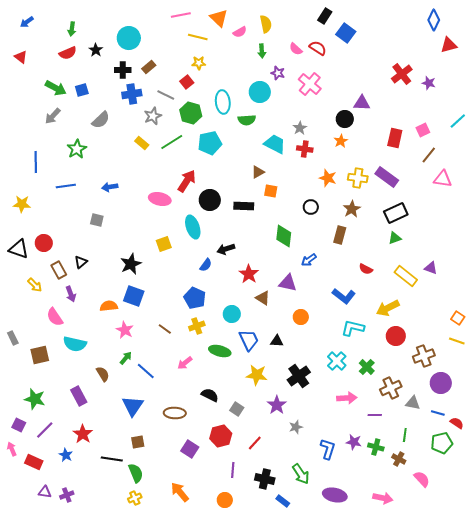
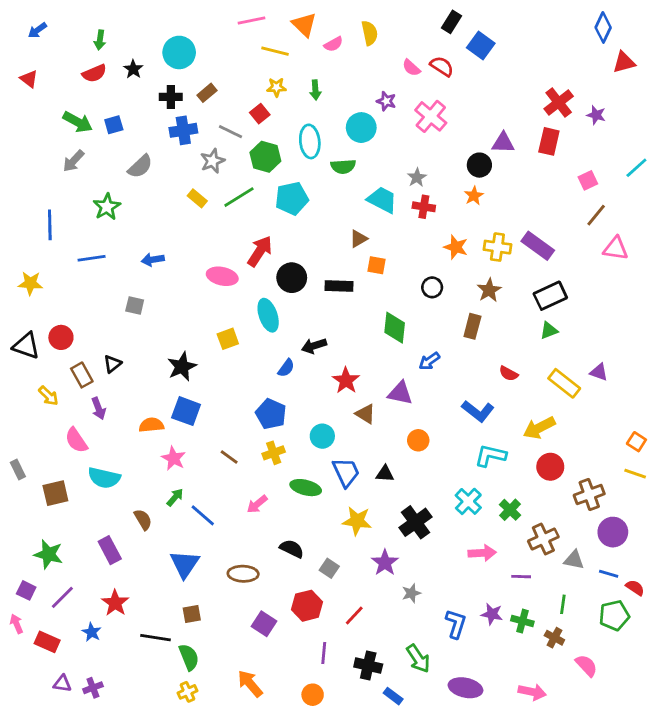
green arrow: (262, 51) -> (315, 90), moved
red rectangle: (395, 138) -> (549, 141), moved

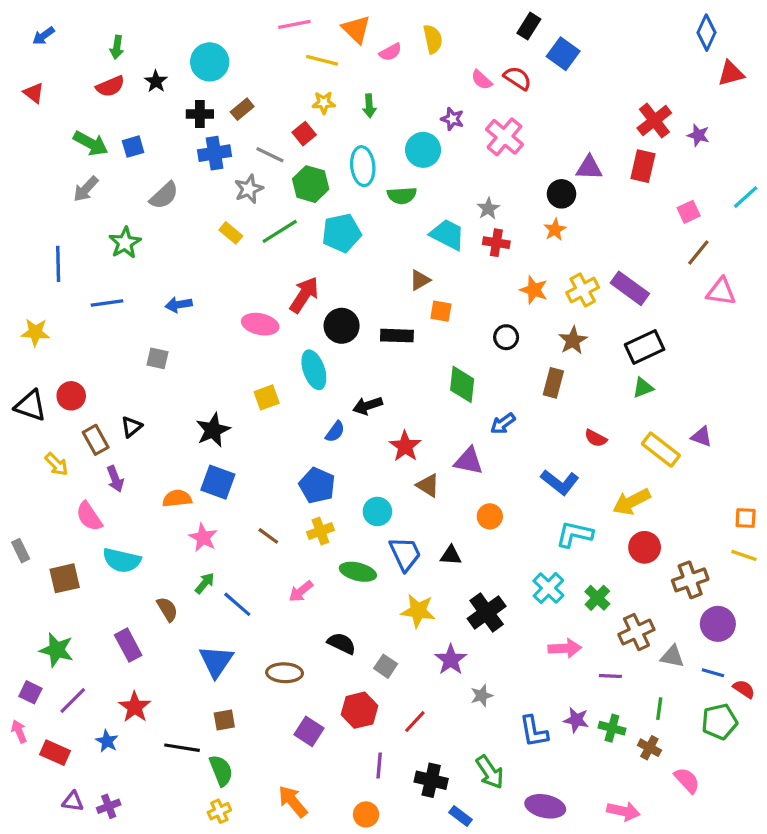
yellow cross: (497, 247) -> (583, 290), turned -36
orange square: (636, 442) -> (746, 518), turned -30
blue L-shape: (456, 624) -> (534, 731), turned 152

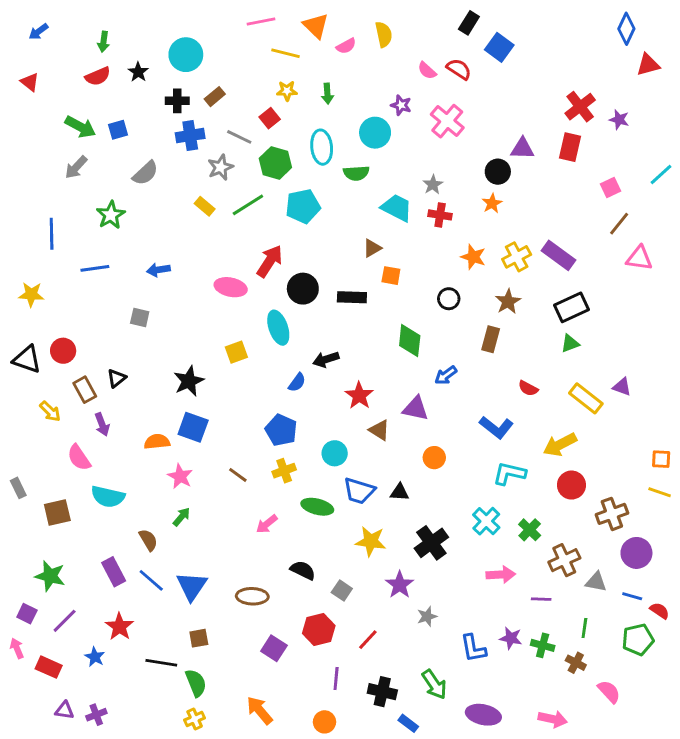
blue trapezoid: (405, 554) -> (359, 491), turned 132
blue line: (237, 604) -> (151, 580), moved

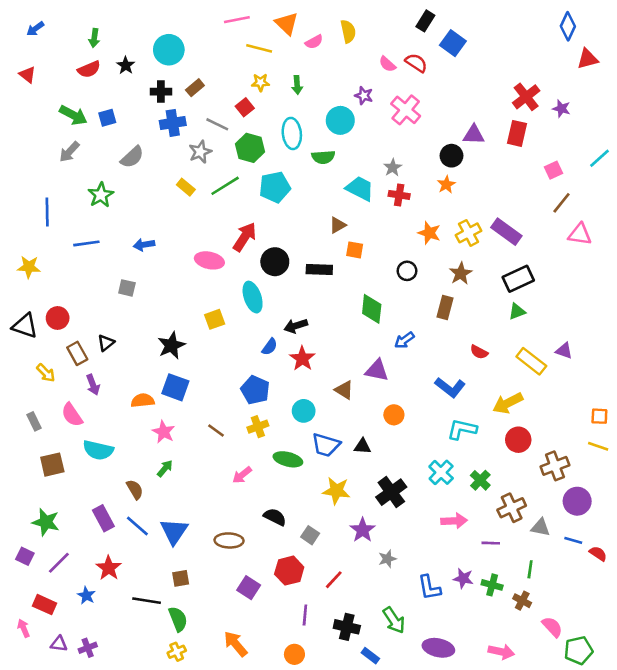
red star: (359, 395) -> (302, 359), moved
gray rectangle: (18, 488) -> (34, 421), moved
green pentagon: (638, 640) -> (578, 650), moved
pink arrow: (17, 648) -> (24, 628), moved

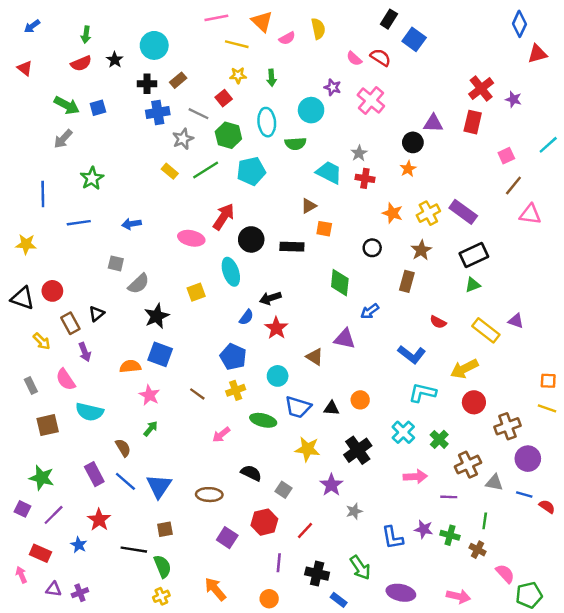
gray semicircle: (132, 157) -> (139, 284), moved
orange circle: (394, 415) -> (360, 400), moved

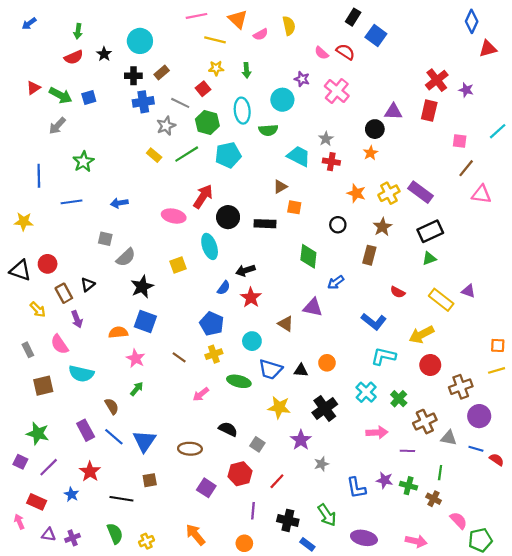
red triangle: (25, 68) -> (33, 88), moved, turned 48
pink square: (506, 156) -> (460, 141), turned 32
yellow line: (547, 408) -> (497, 370), turned -35
green semicircle: (163, 566) -> (115, 534), moved

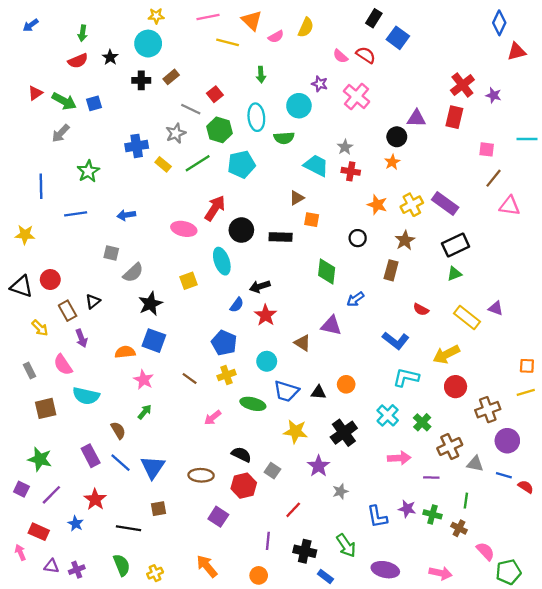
yellow semicircle: (289, 26) -> (306, 27), turned 36
yellow star: (216, 68) -> (156, 16), moved
blue cross: (143, 102) -> (137, 146), moved
cyan line: (498, 131) -> (527, 139), turned 42
red hexagon: (240, 474) -> (244, 486), moved

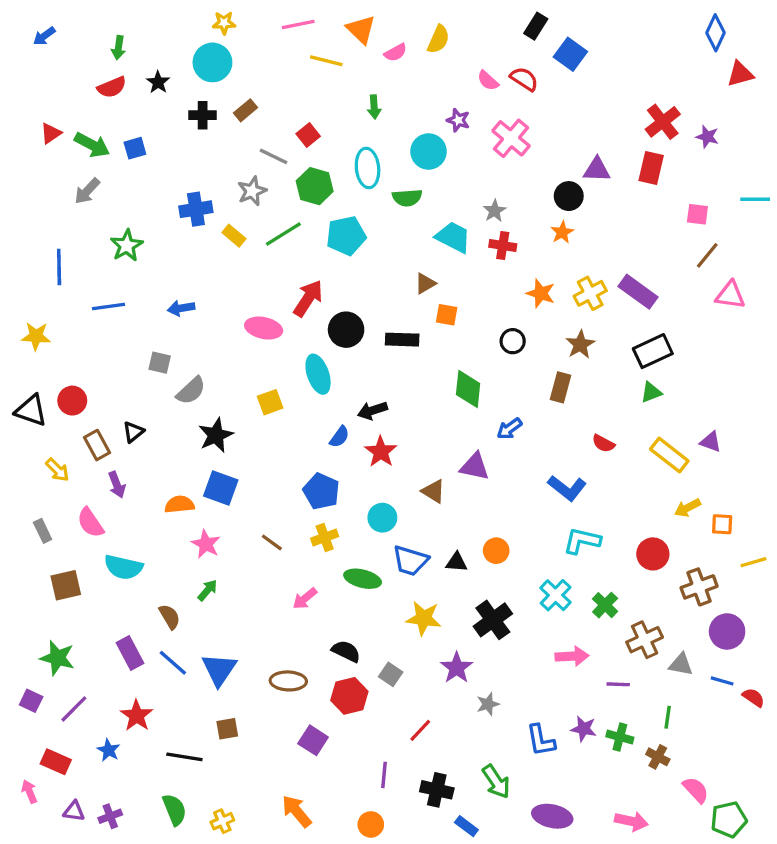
yellow arrow: (446, 354) -> (687, 508), moved, size x0.7
orange square: (527, 366) -> (722, 524), moved

